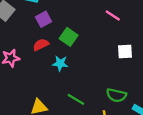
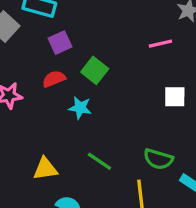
pink line: (113, 16) -> (160, 44), turned -49

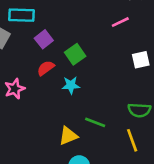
green square: (95, 70) -> (75, 54), turned 30
yellow triangle: (45, 169) -> (68, 136), moved

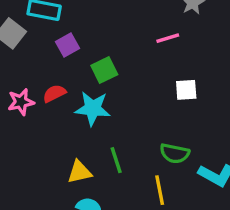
red semicircle: (46, 68) -> (54, 93), moved
cyan star: (71, 85) -> (93, 108), size x1.5
green line: (95, 122) -> (116, 160), turned 42

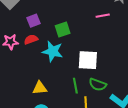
purple square: (68, 45) -> (33, 21), moved
white square: (186, 90) -> (88, 60), moved, size x1.5
green line: (116, 160) -> (75, 86), moved

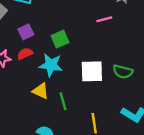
green semicircle: (98, 85) -> (123, 72), moved
green line: (75, 86) -> (63, 101), moved
yellow triangle: (40, 88) -> (41, 91), moved, turned 35

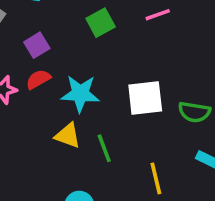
green square: (60, 39) -> (101, 23), moved
green semicircle: (123, 72) -> (194, 112), moved

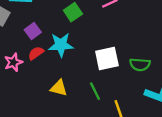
cyan star: (80, 94) -> (61, 45), moved
green line: (104, 148) -> (95, 91), moved

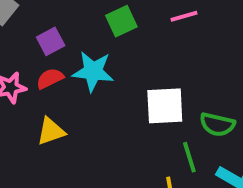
yellow triangle: (59, 88) -> (51, 131), moved, turned -42
green line: (95, 91) -> (189, 157), moved

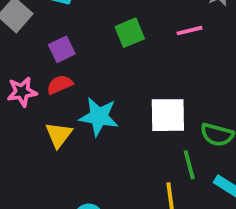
cyan star: (93, 71) -> (99, 117), moved
yellow triangle: (51, 131) -> (59, 135), turned -36

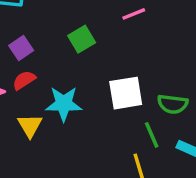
green square: (130, 33) -> (82, 39), moved

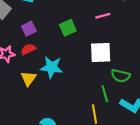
white square: (126, 93) -> (101, 52), moved

